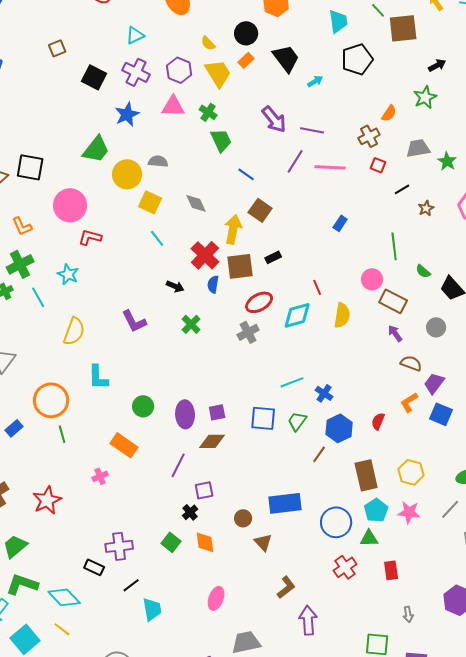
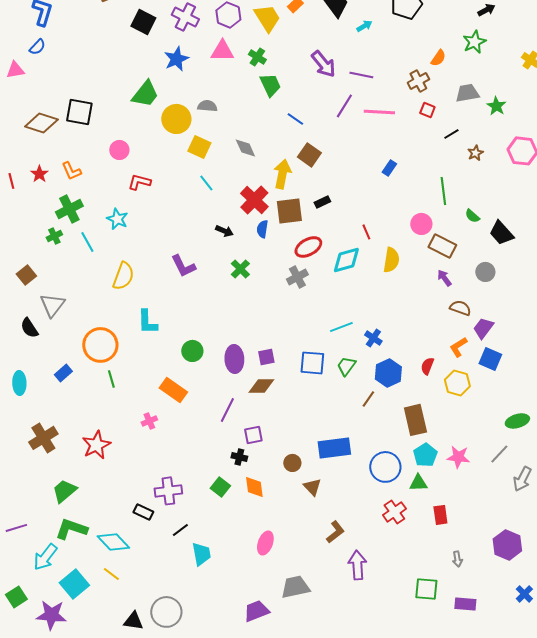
pink circle: (70, 205) -> (119, 150), size x0.6
yellow hexagon: (411, 472) -> (457, 383), moved
black cross: (190, 512) -> (239, 457), turned -35

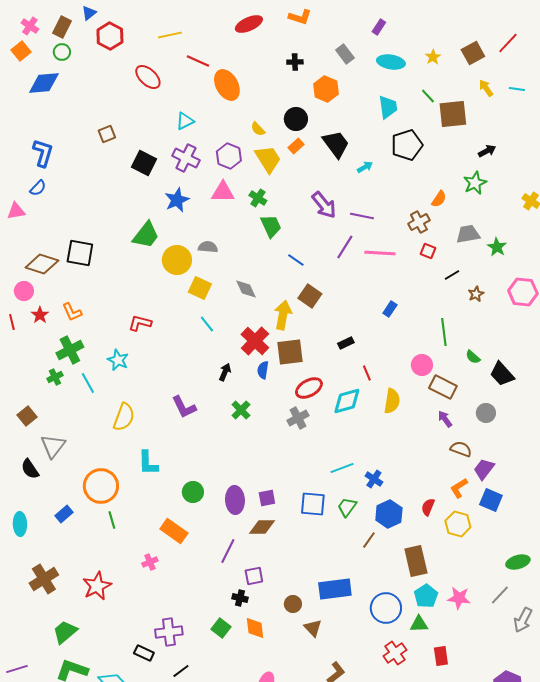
pink circle: (119, 150) -> (24, 291), moved
black rectangle: (322, 202) -> (346, 343), moved
black arrow: (224, 231) -> (225, 372), turned -90

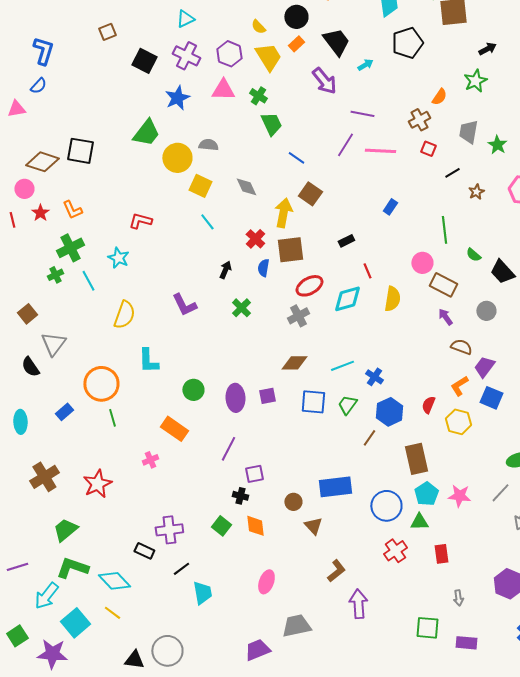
purple arrow: (324, 205) -> (324, 81), moved
gray trapezoid: (468, 234) -> (468, 132), turned -70
red cross: (255, 341) -> (255, 239), size x0.7
brown diamond: (262, 527) -> (294, 363), moved

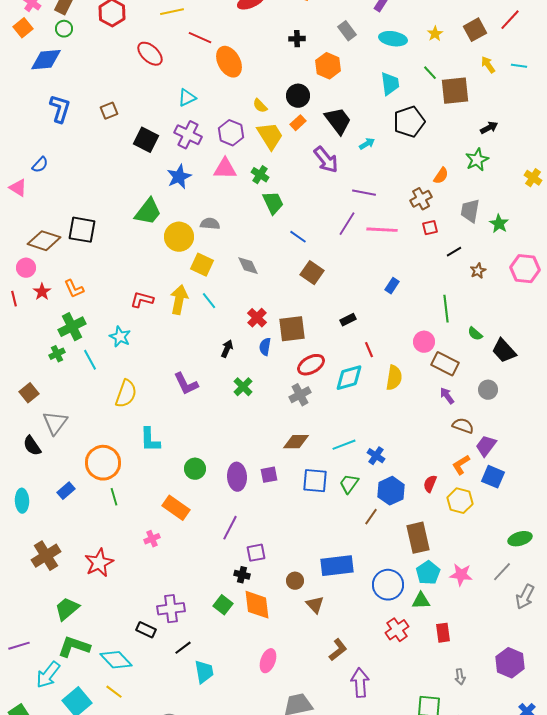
blue L-shape: (43, 51) -> (60, 109), moved
pink triangle: (16, 109) -> (18, 188), turned 42
red square: (428, 149) -> (430, 228), turned -35
yellow arrow: (283, 213) -> (179, 300), moved
orange diamond: (255, 526) -> (257, 605), size x1.4

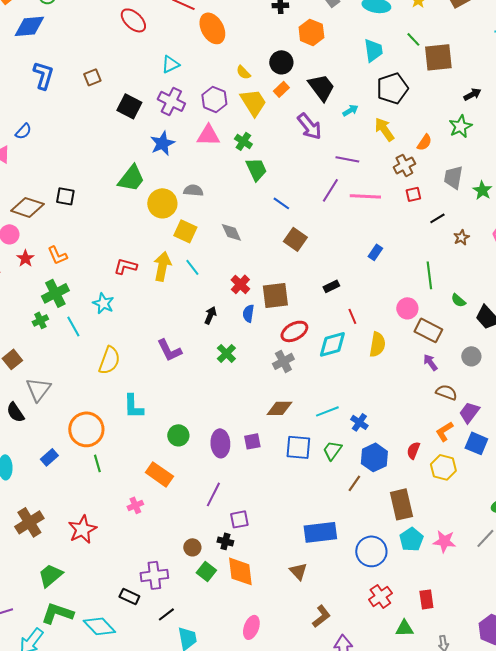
yellow arrow: (488, 65) -> (384, 129), moved, size x1.4
black square: (82, 230) -> (65, 196), size x0.7
brown circle: (295, 581) -> (192, 547), moved
green triangle: (421, 601) -> (404, 628), moved

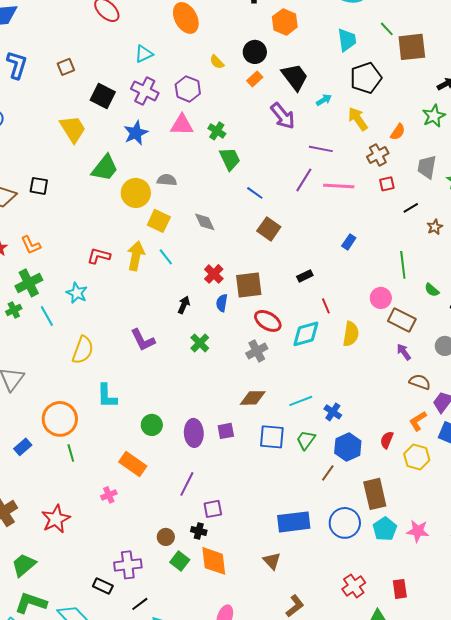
yellow trapezoid: (253, 102) -> (73, 129), moved
red ellipse: (294, 331) -> (268, 321), turned 60
blue circle: (371, 551) -> (345, 523), moved

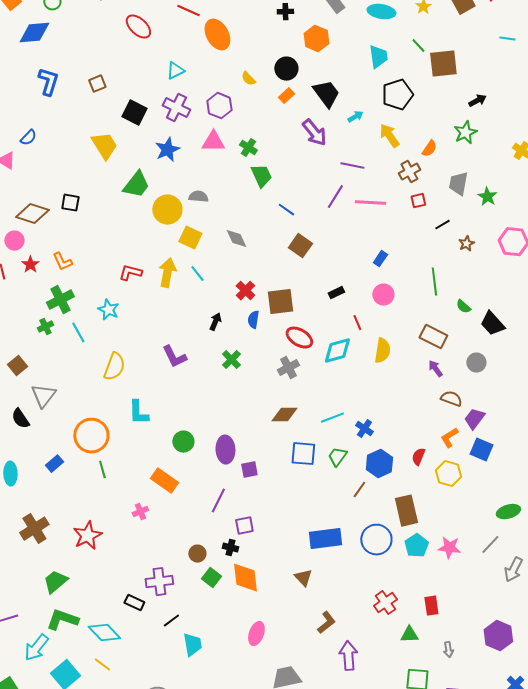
pink circle: (381, 298) -> (383, 295), moved
purple square: (226, 431) -> (249, 470), moved

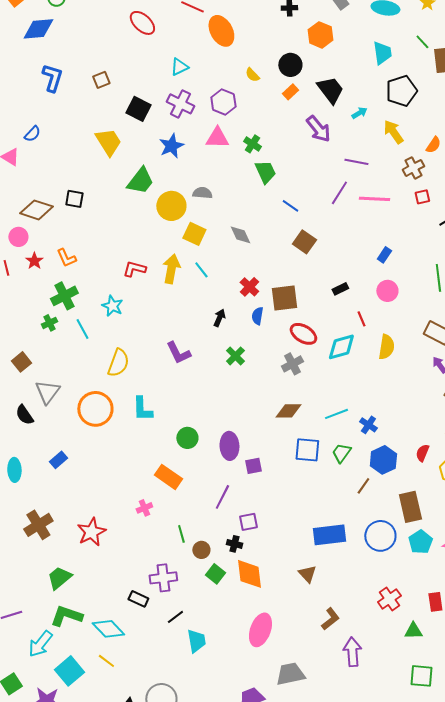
orange circle: (91, 436) -> (95, 409), moved
green line: (102, 470) -> (181, 534), moved
pink ellipse: (256, 634) -> (260, 630), size x1.4

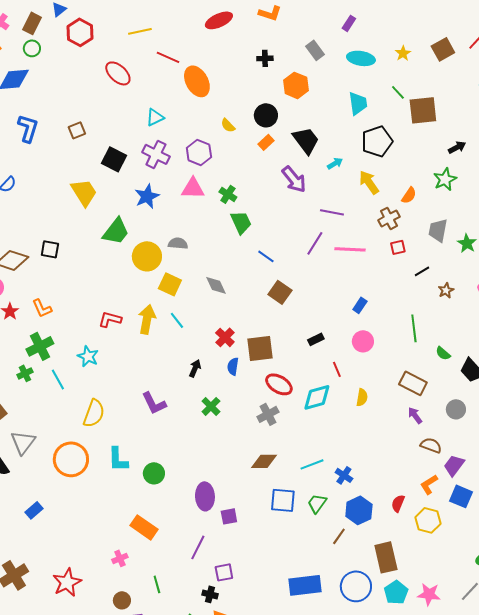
yellow semicircle: (386, 347) -> (362, 397), size x0.7
green circle: (187, 438) -> (154, 473), moved
brown circle: (201, 550) -> (122, 600), moved

